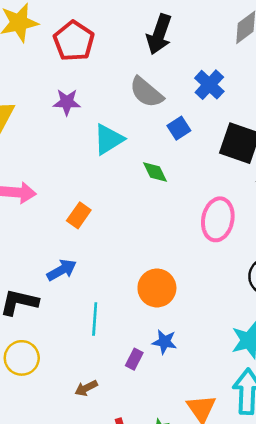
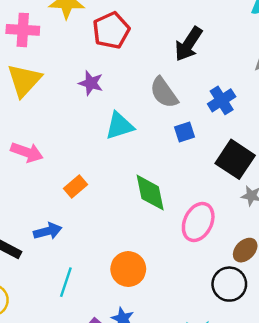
green diamond: (155, 172) -> (150, 193), moved, size x1.6

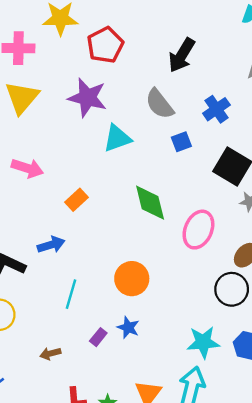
purple star: (91, 83) -> (87, 98), size x1.6

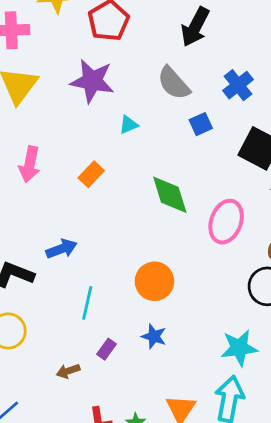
cyan triangle: (117, 138) -> (129, 125), size x0.6
pink arrow: (27, 168) -> (30, 164), turned 88
orange rectangle: (77, 200) -> (91, 174), moved
purple rectangle: (98, 337) -> (106, 349), moved

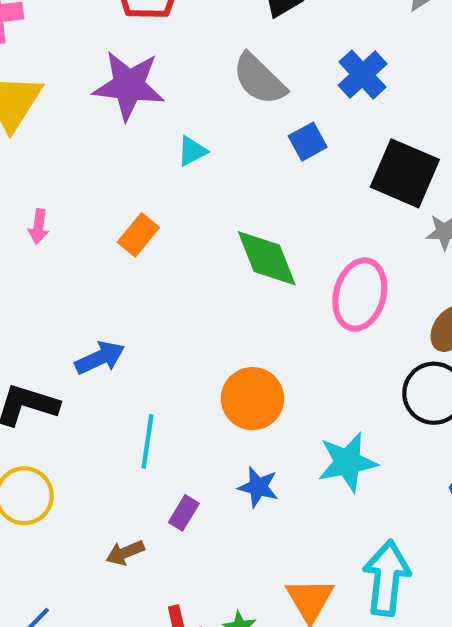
pink arrow: (30, 164) -> (39, 227), size x0.6
cyan star: (239, 348) -> (347, 462), moved

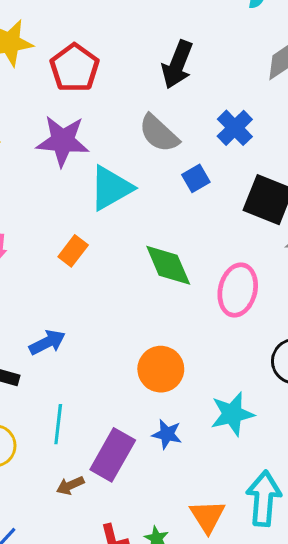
cyan triangle: (192, 151) -> (111, 188), size x2.0
cyan line: (148, 441) -> (58, 424), moved
purple rectangle: (184, 513) -> (113, 455), size x2.0

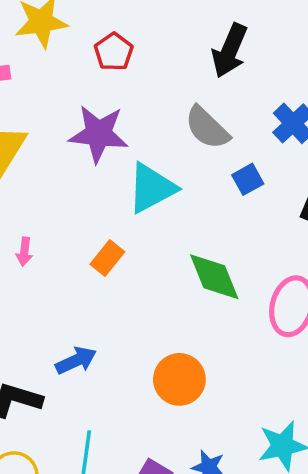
red pentagon: (75, 68) -> (114, 52), size x0.7
orange circle: (161, 369) -> (179, 379), moved

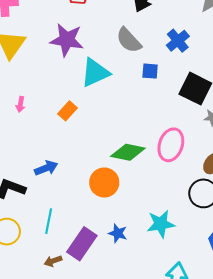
blue square: (248, 179) -> (150, 71), turned 30
green diamond: (214, 277) -> (128, 152), moved, turned -60

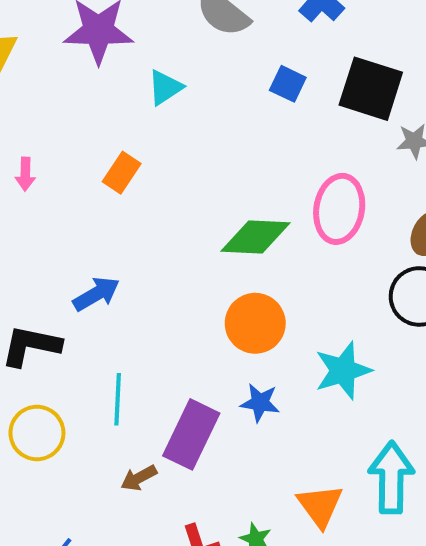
blue square: (150, 71) -> (288, 84), moved, turned 30
cyan triangle: (95, 73) -> (165, 87), size x0.6
orange circle: (104, 182) -> (255, 323), moved

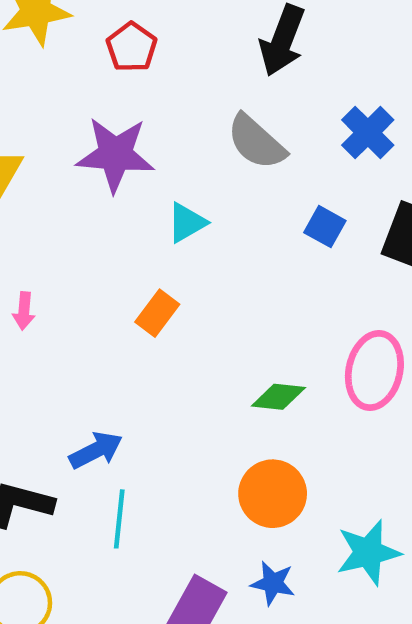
orange rectangle: (122, 173) -> (157, 313), moved
green diamond: (255, 237) -> (278, 397), size x0.7
cyan line: (118, 399) -> (119, 519), moved

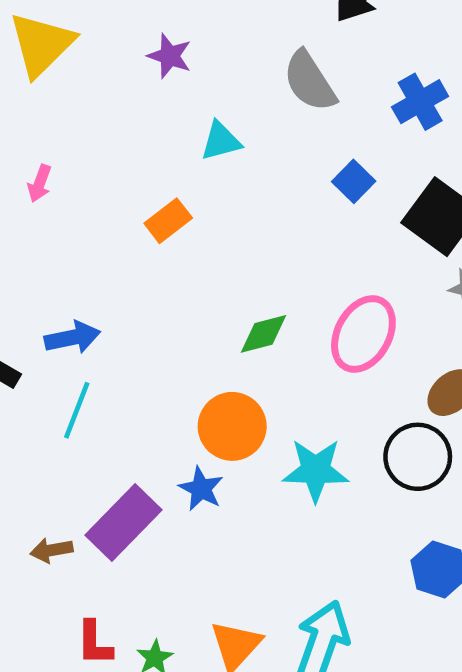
purple star: (115, 154) -> (170, 56), size x0.6
green diamond: (278, 397) -> (264, 334), turned -36
cyan star: (368, 552) -> (316, 470), moved
blue star: (273, 583) -> (201, 489), moved

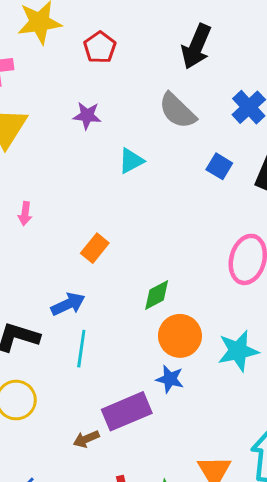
orange rectangle: (168, 221) -> (95, 248), moved
green diamond: (264, 334) -> (157, 295), moved
purple rectangle: (123, 522) -> (127, 411), turned 36

